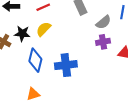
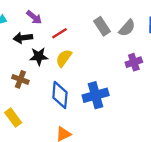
gray semicircle: (103, 22) -> (127, 28), moved
black star: (22, 34) -> (39, 56), moved

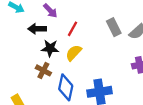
red line: (60, 33) -> (72, 29), turned -35
brown cross: (20, 79) -> (43, 70), moved

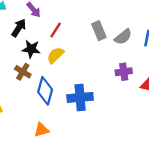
black arrow: (37, 29) -> (19, 28), turned 120

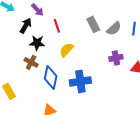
red line: (56, 30) -> (57, 26), turned -48
yellow semicircle: (55, 55) -> (66, 50), moved

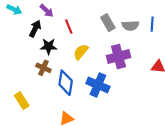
gray semicircle: (114, 29) -> (130, 26), turned 42
purple cross: (116, 58) -> (118, 57), moved, size x1.5
blue cross: (80, 81) -> (98, 85), turned 35

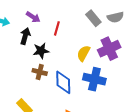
red line: (69, 27) -> (57, 28), turned 48
yellow semicircle: (81, 52) -> (84, 53), moved

